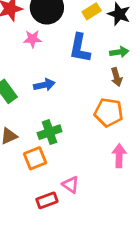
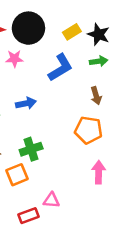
blue L-shape: (80, 48) -> (60, 68), turned -132
green arrow: (119, 52) -> (99, 61), moved
pink triangle: (71, 185) -> (51, 200), turned -30

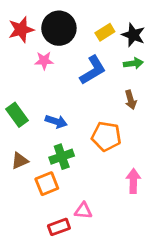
blue arrow: (26, 103) -> (56, 121), moved, turned 30
orange pentagon: (88, 130) -> (106, 136), moved

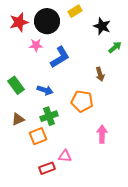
yellow rectangle: (105, 32) -> (75, 11), moved
green arrow: (133, 63) -> (115, 47), moved, turned -32
blue L-shape: (93, 70) -> (60, 57), moved

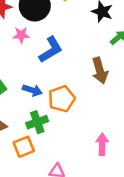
brown arrow: (100, 74) -> (100, 71), size x1.5
orange pentagon: (82, 101) -> (62, 99), moved, turned -30

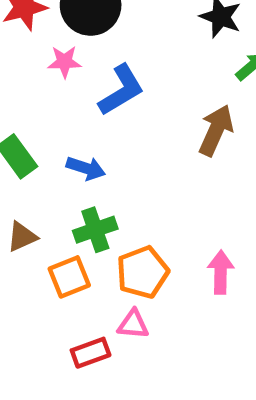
brown arrow: (100, 71) -> (216, 130), turned -140
orange pentagon: (62, 99) -> (143, 272), moved

